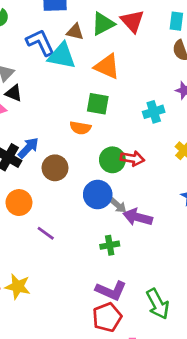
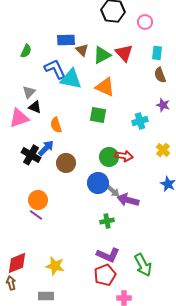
brown triangle: (75, 32) -> (82, 50), moved, turned 32
orange semicircle: (80, 128) -> (56, 125), moved, turned 63
orange circle: (19, 203) -> (38, 200), moved
purple line: (46, 233) -> (36, 215), moved
yellow star: (18, 287) -> (55, 266), moved

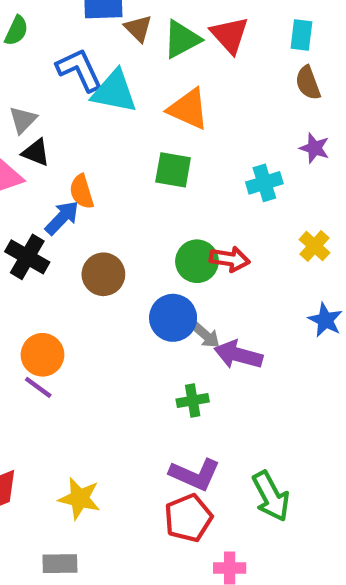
blue arrow: (46, 148) -> (62, 218), moved

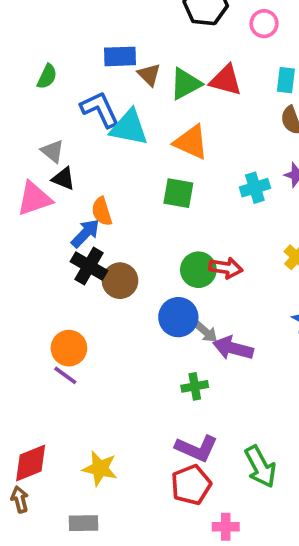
red triangle: (230, 35) -> (226, 80), turned -33
gray triangle: (23, 120) -> (53, 151), turned -35
cyan cross: (264, 183) -> (255, 188), moved
black cross: (27, 257) -> (89, 266), moved

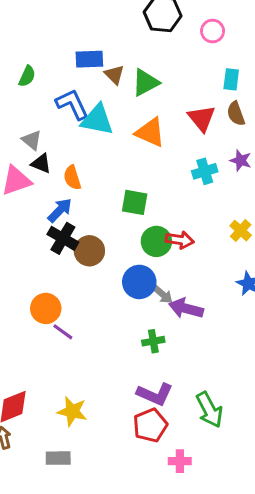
red triangle: (226, 80) -> (202, 118), moved, turned 36
green square: (178, 193) -> (135, 202), moved
orange semicircle: (102, 211) -> (72, 178), moved
purple line: (65, 375) -> (63, 332), moved

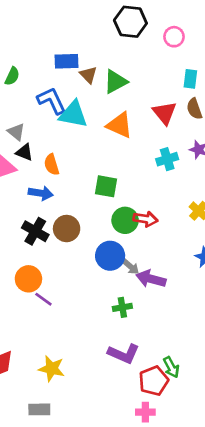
blue arrow: (60, 210) -> (41, 193), turned 55
black cross: (63, 238) -> (35, 231), moved
green arrow: (209, 410) -> (171, 367), size x0.7
red pentagon: (150, 425) -> (154, 381), moved

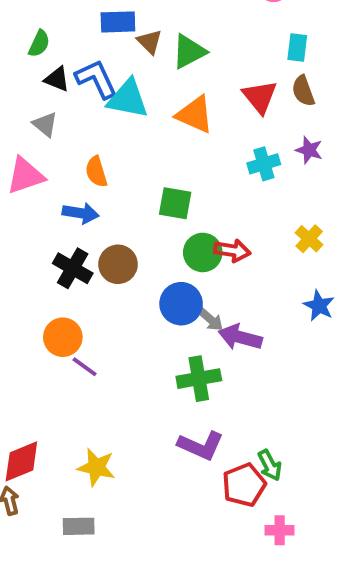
black triangle: (24, 152) -> (57, 79), moved
green cross: (122, 307) -> (199, 379), size x1.5
pink cross: (145, 412) -> (280, 530), moved

